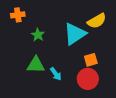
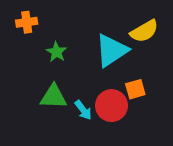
red circle: (88, 79) -> (112, 106), moved

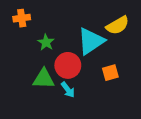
red circle: (112, 106) -> (68, 65), moved

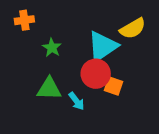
red circle: (68, 65) -> (96, 74), moved
orange square: (110, 73) -> (113, 86), moved, turned 35

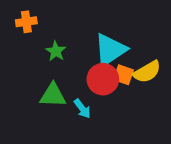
yellow semicircle: (133, 28) -> (147, 72), moved
orange square: (113, 86) -> (123, 75), moved

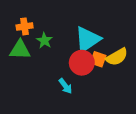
orange cross: (26, 22) -> (25, 26), moved
green triangle: (53, 95) -> (20, 50), moved

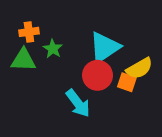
orange square: (98, 59) -> (127, 82), moved
cyan arrow: (65, 86) -> (78, 103), size x1.5

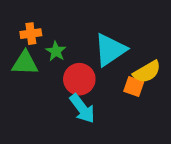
red circle: (98, 75) -> (79, 79), moved

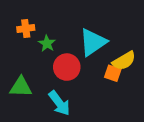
green triangle: (25, 63) -> (21, 87), moved
cyan arrow: (82, 109) -> (59, 103), moved

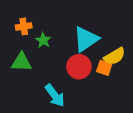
red circle: (67, 67) -> (79, 67), moved
green triangle: (21, 87) -> (21, 62), moved

